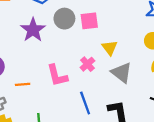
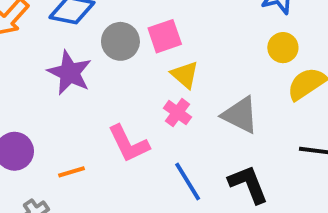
yellow triangle: (110, 48) -> (185, 75), moved

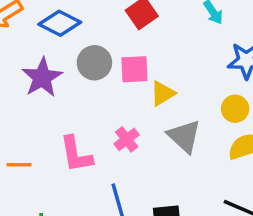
yellow triangle: (185, 75) -> (163, 93), moved, turned 32
gray triangle: (240, 115) -> (184, 136), moved

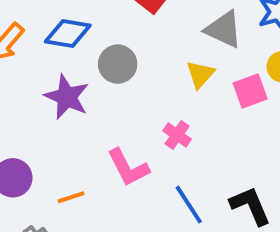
pink square: (134, 69) -> (250, 91), moved
gray triangle: (184, 136) -> (224, 29), moved

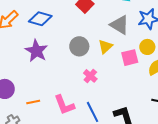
gray circle: (118, 64) -> (79, 46), moved
pink L-shape: (128, 168) -> (64, 105), moved

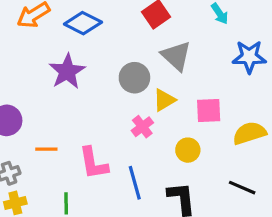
gray triangle: (120, 25) -> (176, 56), moved
yellow triangle: (105, 46) -> (164, 100), moved
yellow circle: (147, 47) -> (188, 150), moved

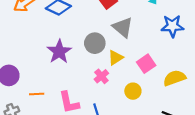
purple star: (67, 71) -> (59, 52), moved
pink square: (209, 111) -> (146, 64), turned -30

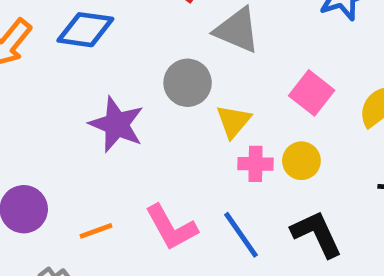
yellow triangle: (116, 58) -> (233, 121), moved
pink cross: (101, 76) -> (256, 164), moved, turned -32

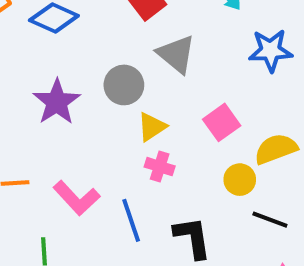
yellow circle: (301, 161) -> (240, 180), moved
pink L-shape: (171, 227) -> (77, 198), turned -30

